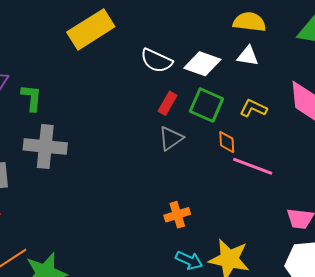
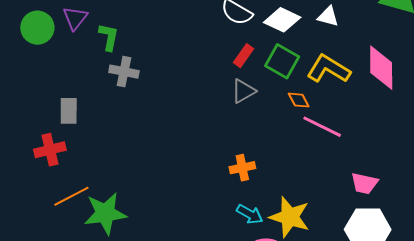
yellow L-shape: (253, 108) -> (328, 69), size x1.6
orange diamond: (227, 142) -> (299, 100), turned -30
gray cross: (45, 146) -> (124, 72), moved, size x0.7

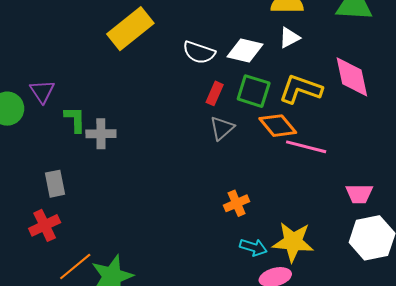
white triangle: (328, 16) -> (289, 38), turned -30
green L-shape: (109, 37) -> (75, 119), moved
orange diamond: (299, 100) -> (278, 126), size x1.6

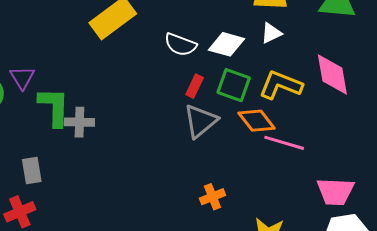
green L-shape: (75, 119) -> (54, 107), size x1.5
gray triangle: (222, 128) -> (200, 121), size x1.4
pink trapezoid: (359, 194) -> (335, 192), size x1.4

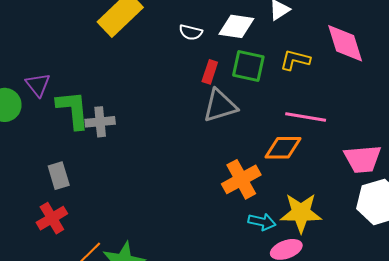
white semicircle: (180, 45) -> (191, 32), size x0.7
yellow L-shape: (281, 85) -> (295, 60), size x0.7
gray triangle: (200, 121) -> (220, 106), turned 30
orange diamond: (257, 121) -> (283, 148), moved, turned -45
orange cross: (212, 197) -> (241, 179), size x1.5

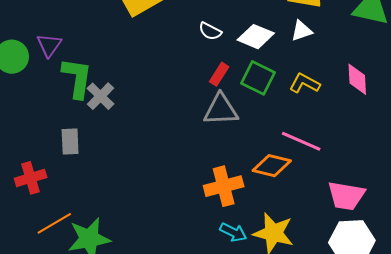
pink diamond: (345, 43) -> (357, 79), size x0.7
gray cross: (100, 122) -> (101, 96), turned 36
gray rectangle: (59, 176) -> (70, 142), moved

